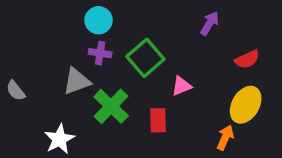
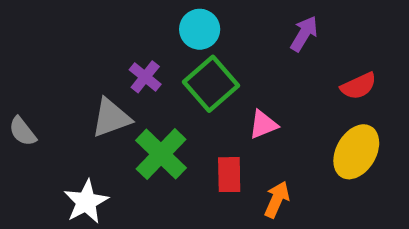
cyan circle: (99, 20) -> (200, 29), moved
purple cross: (100, 53) -> (145, 77), turned 30
orange arrow: (225, 138) -> (277, 200), moved

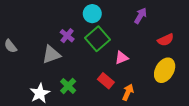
gray semicircle: (23, 131) -> (10, 46), moved
green cross: (161, 154) -> (68, 86), moved, size x0.7
red rectangle: (229, 175) -> (106, 81), turned -49

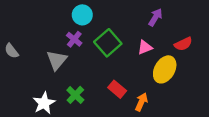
cyan circle: (92, 14) -> (82, 15), moved
gray triangle: (51, 55) -> (57, 60), turned -30
pink triangle: (122, 58) -> (145, 47), moved
yellow ellipse: (165, 70) -> (165, 69), moved

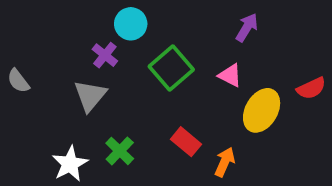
purple cross: (74, 39) -> (105, 55), moved
red semicircle: (183, 44) -> (311, 88), moved
pink triangle: (145, 47) -> (230, 75), turned 49

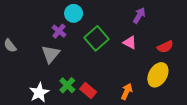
red semicircle: (311, 88) -> (165, 47), moved
yellow ellipse: (262, 110) -> (158, 75), moved
red rectangle: (186, 142) -> (88, 90), moved

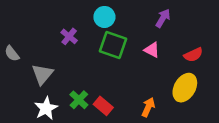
cyan circle: (74, 13) -> (104, 17), moved
green square: (96, 38) -> (113, 45), turned -30
gray triangle: (51, 54) -> (42, 74), moved

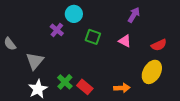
cyan circle: (104, 17) -> (74, 14), moved
green square: (113, 45) -> (93, 37), size x0.7
orange arrow: (148, 107) -> (122, 88), turned 63

